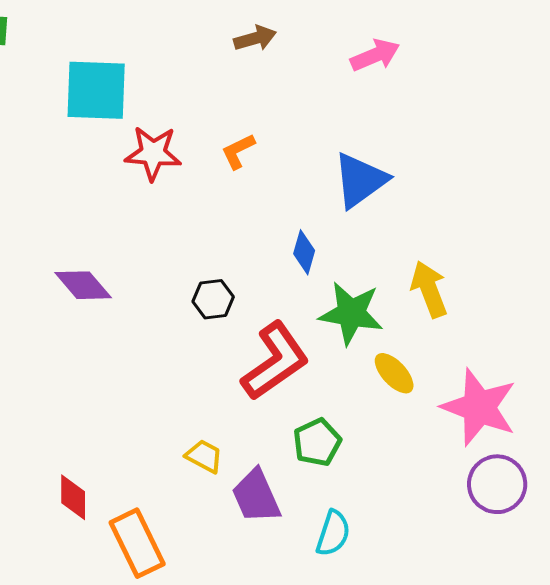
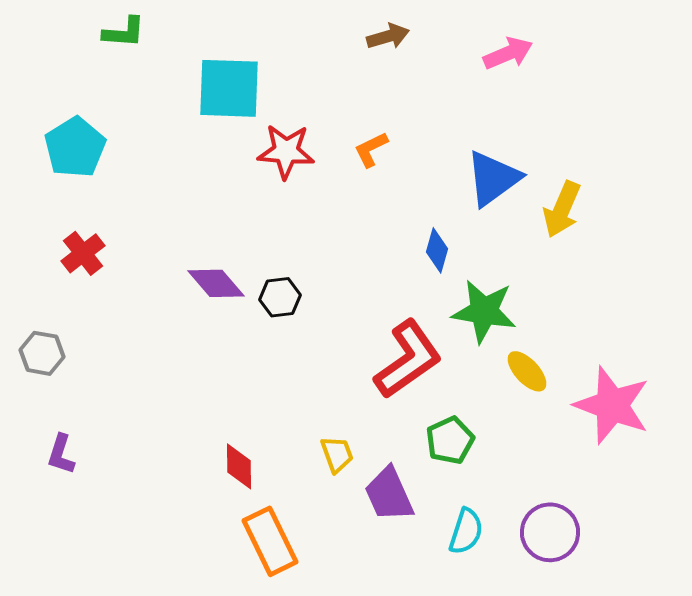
yellow arrow: (429, 289) -> (562, 209), moved, turned -136
black hexagon: (213, 299) -> (280, 297), moved
yellow trapezoid: (204, 456) -> (337, 454), turned 42
purple circle: (497, 484) -> (550, 532), moved
red diamond: (73, 497) -> (239, 466), moved

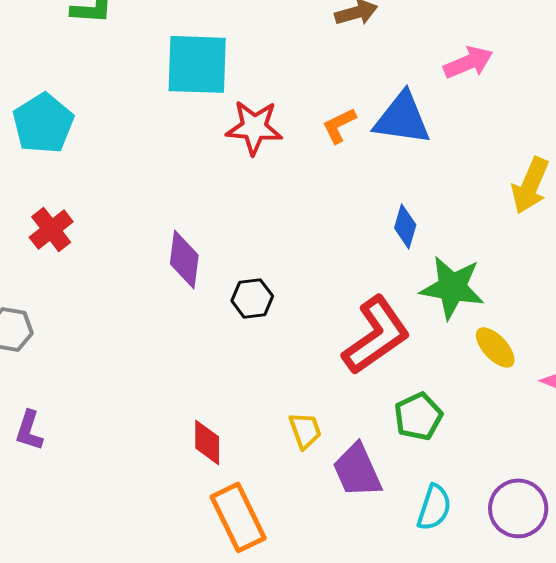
pink arrow: (508, 53) -> (468, 62), moved
blue triangle: (493, 178) -> (402, 118), moved, turned 44
purple diamond: (216, 283) -> (184, 259), turned 48
black hexagon: (280, 297) -> (252, 298), moved

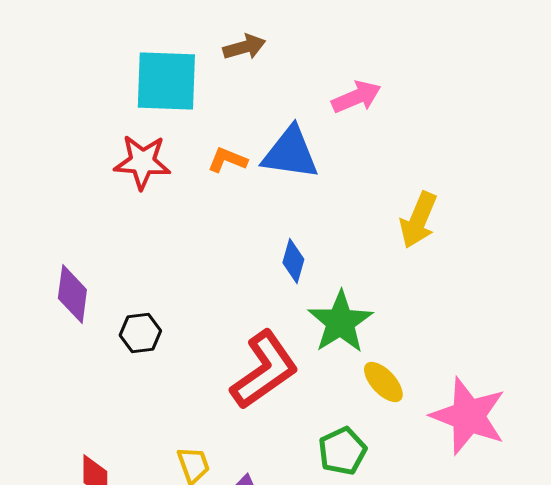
cyan square: (197, 64) -> (166, 81), moved
orange L-shape: (339, 125) -> (227, 160), turned 48
green star: (452, 287) -> (340, 322), turned 30
green pentagon: (418, 416) -> (342, 451), moved

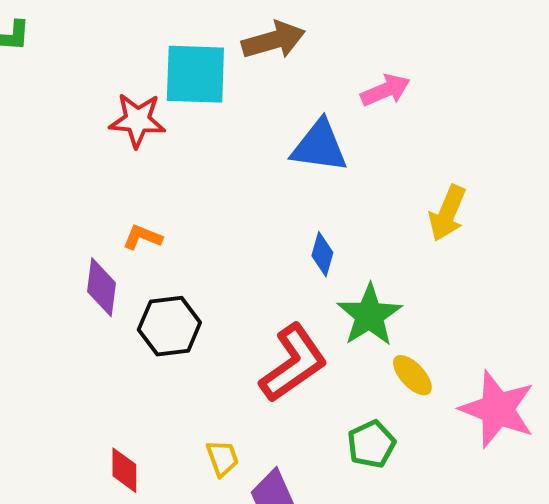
brown arrow: (244, 47) -> (273, 40), size x1.5
orange L-shape: (227, 160) -> (142, 237), moved
red star: (142, 162) -> (137, 120), moved
black hexagon: (140, 333) -> (169, 326), size x1.5

